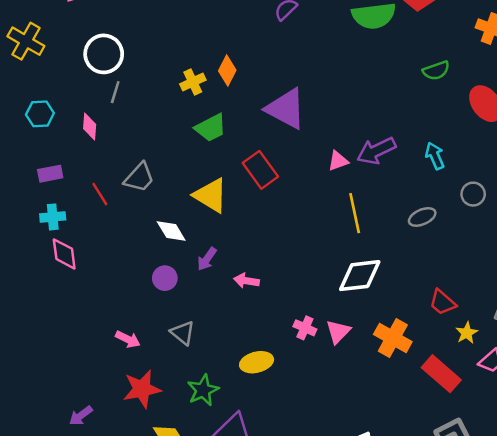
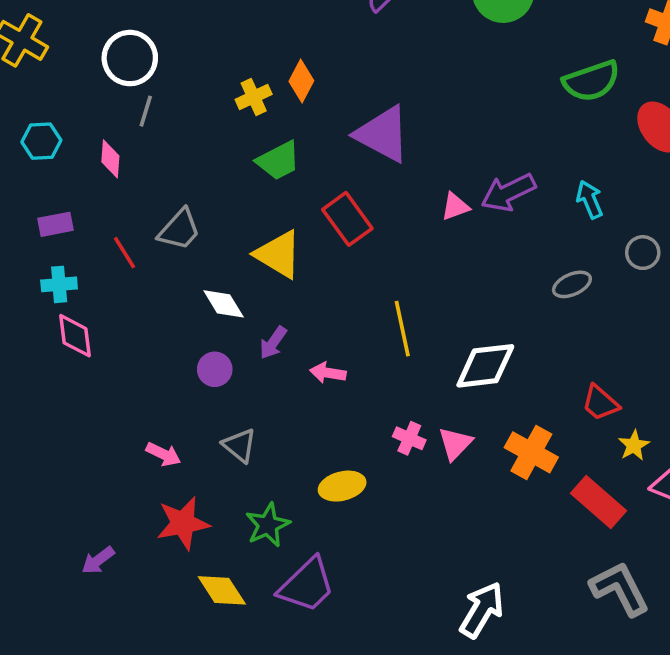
green semicircle: (436, 70) -> (591, 81), size x1.5
yellow line: (355, 213) -> (402, 329), moved

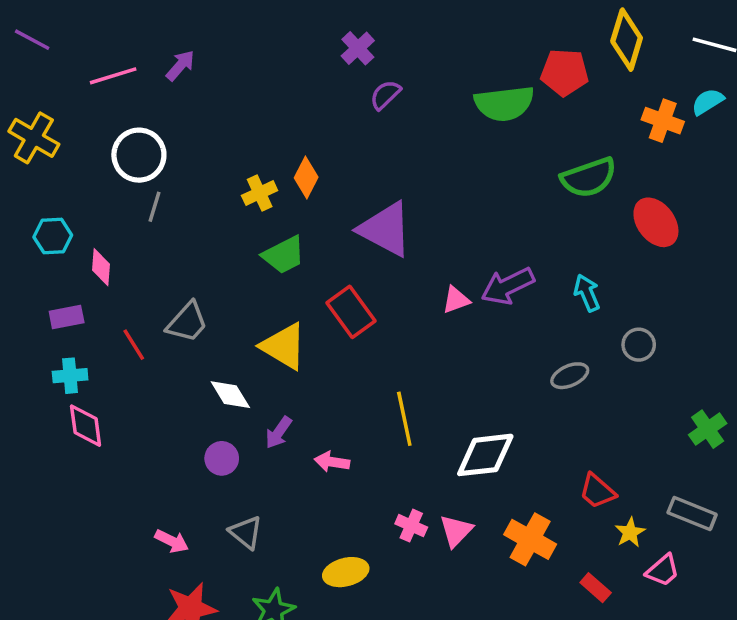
pink diamond: (110, 159) -> (101, 267), moved
red rectangle: (599, 502) -> (596, 588), size x0.6

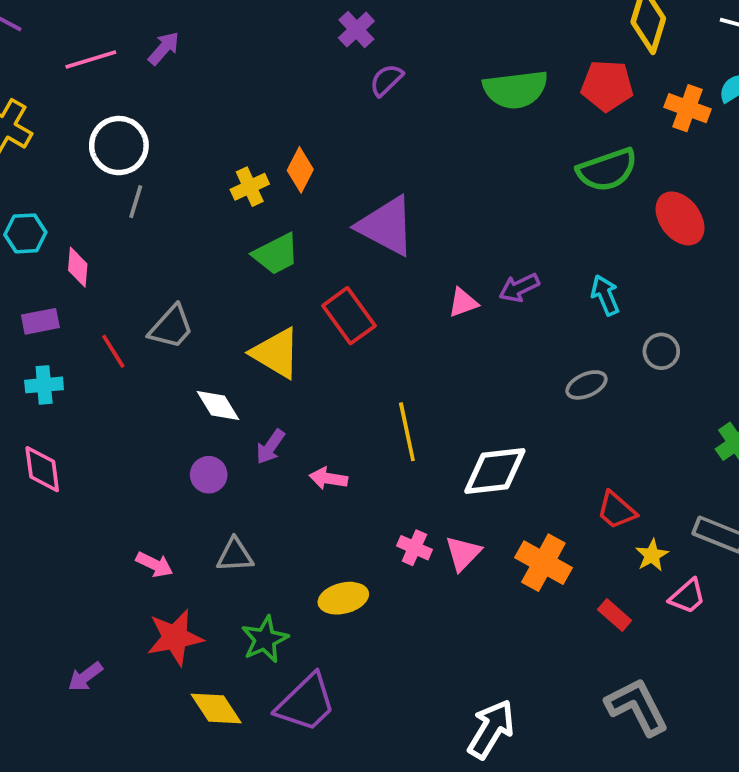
red pentagon: (565, 72) -> (607, 86), moved
purple arrow: (508, 286) -> (519, 288), size x0.7
pink diamond: (86, 426) -> (42, 469), moved
gray triangle: (246, 532) -> (235, 555), turned -42

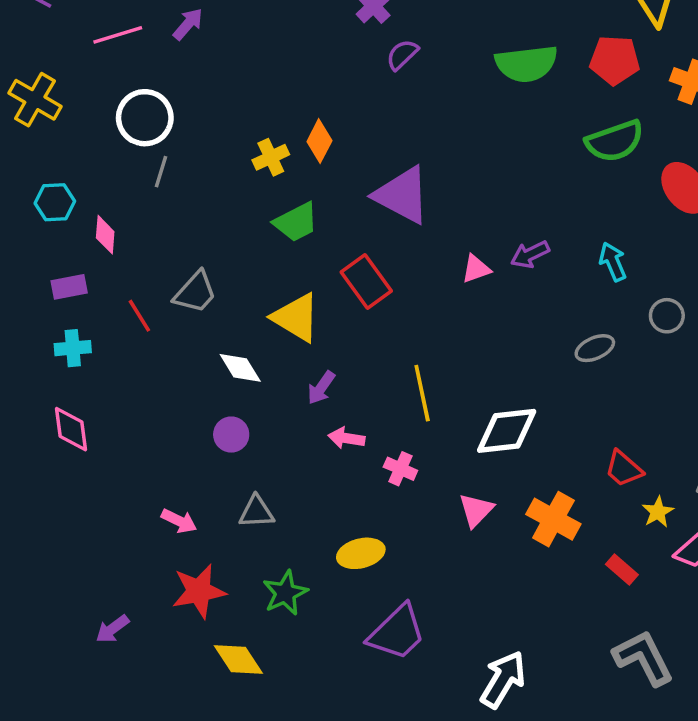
purple arrow: (270, 447) -> (321, 388), moved
pink cross: (414, 548) -> (400, 469), moved
purple trapezoid: (306, 703) -> (397, 633), moved

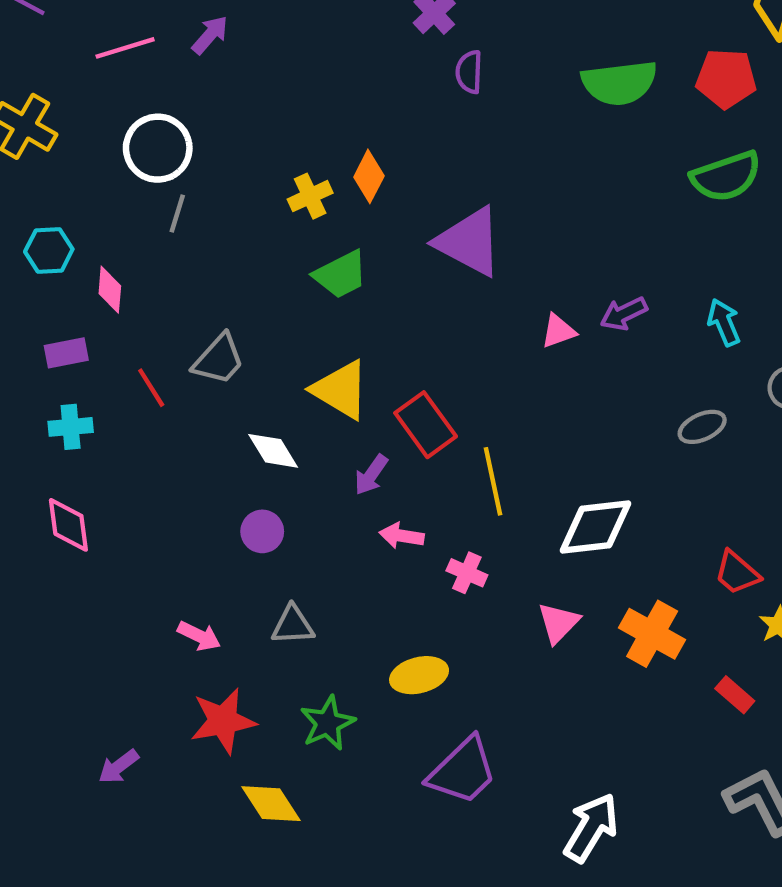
purple semicircle: (402, 55) -> (469, 72), turned -44
red rectangle: (366, 281) -> (426, 425), moved

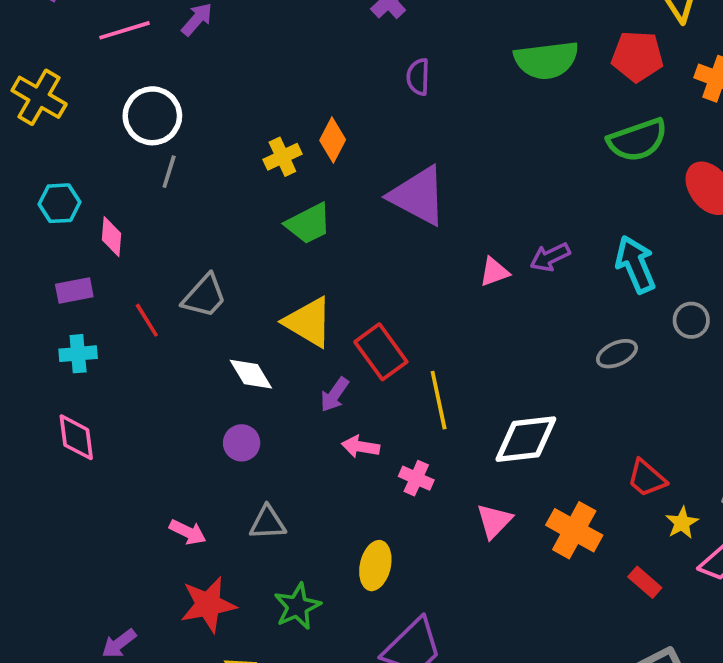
purple semicircle: (469, 72) -> (418, 77), moved
cyan arrow: (724, 322) -> (636, 264), size x1.4
yellow ellipse: (419, 675) -> (375, 566), turned -63

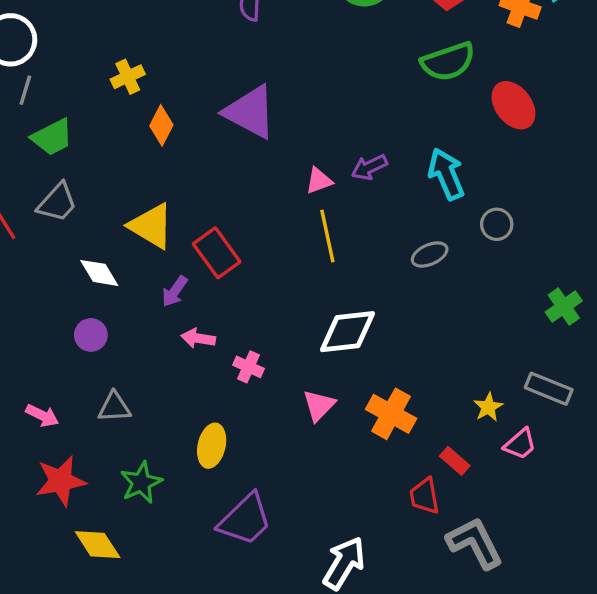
orange diamond: (333, 140) -> (161, 125), moved
green trapezoid: (308, 224) -> (52, 137), moved
yellow line: (439, 400) -> (327, 236), moved
red trapezoid: (647, 478) -> (425, 496), moved, turned 39

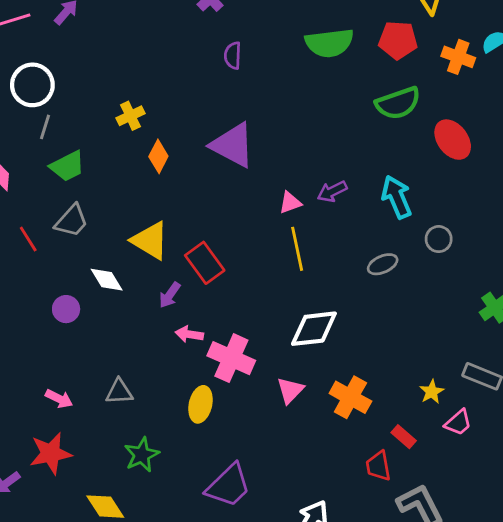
purple circle: (91, 335) -> (66, 309), moved
pink cross: (248, 367) -> (231, 358), size x1.8
yellow ellipse: (212, 446) -> (200, 404), moved
red star: (61, 481) -> (51, 453), moved

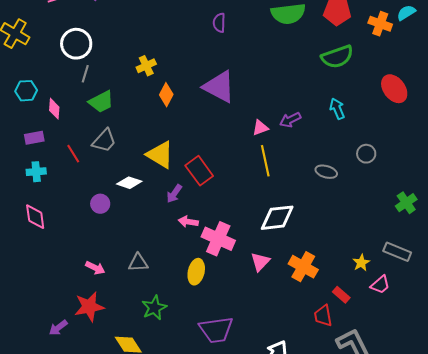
red ellipse: (453, 140) -> (394, 89), moved
cyan arrow: (397, 197) -> (337, 109), moved, size x0.7
gray ellipse: (383, 264) -> (326, 172), turned 40
white diamond: (107, 280) -> (129, 183), turned -40
purple trapezoid: (229, 486) -> (216, 330), turned 36

